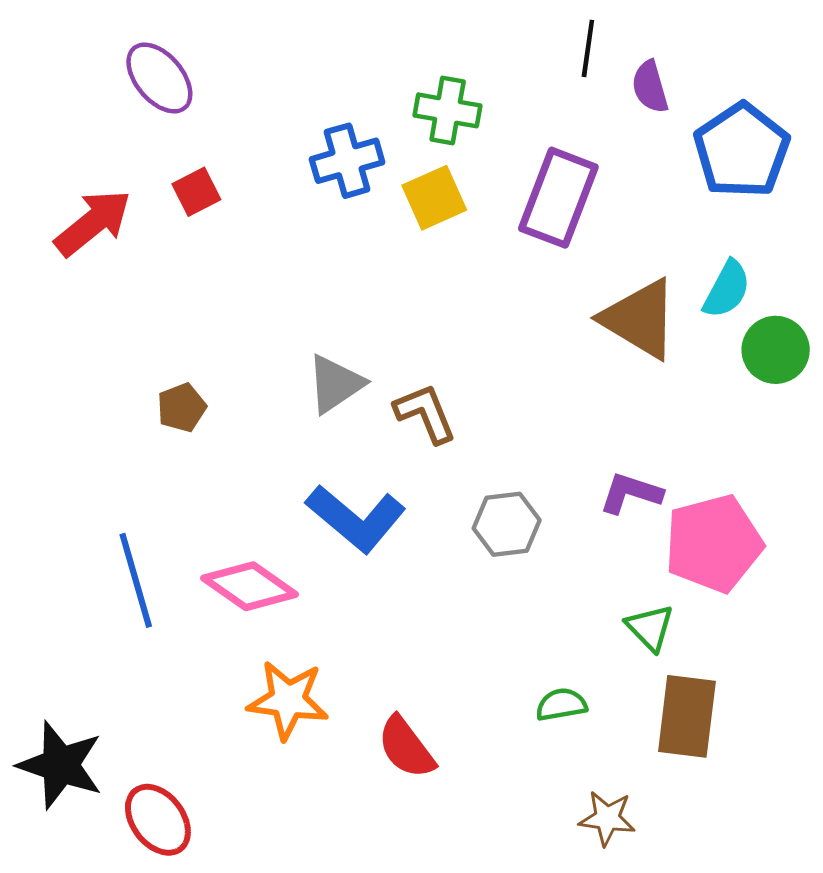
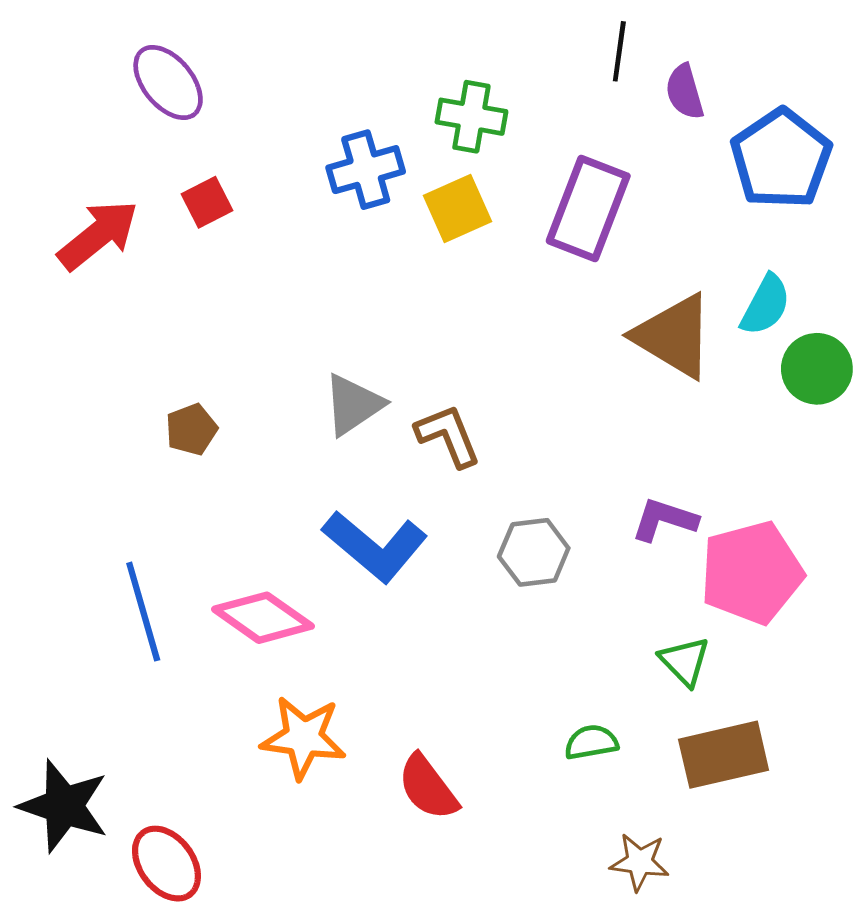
brown rectangle: (687, 716) -> (724, 755), turned 70

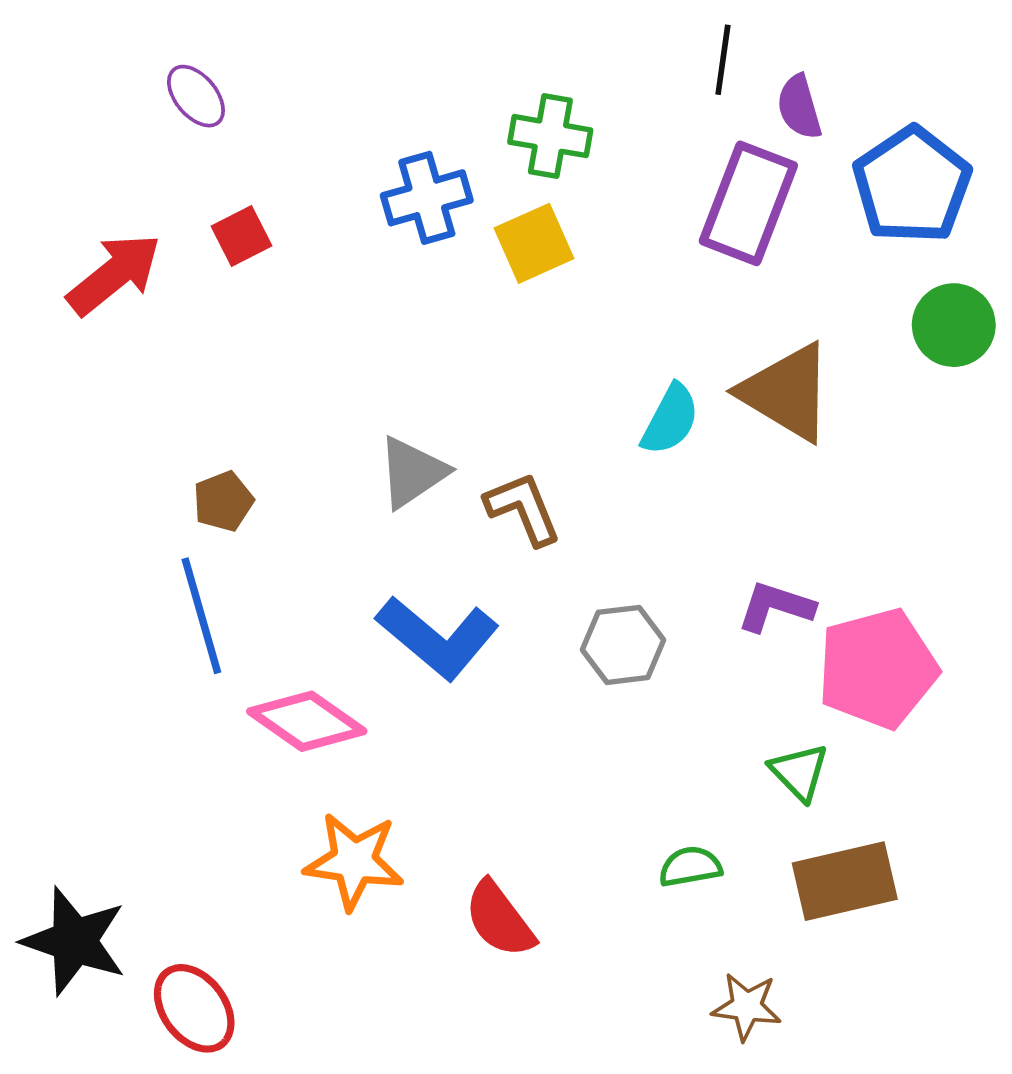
purple ellipse: (168, 82) -> (196, 96), size x0.7
purple rectangle: (588, 209) -> (748, 203), moved
cyan semicircle: (766, 305) -> (670, 420), moved
green circle: (817, 369) -> (954, 325), moved
blue line: (143, 612) -> (201, 616), moved

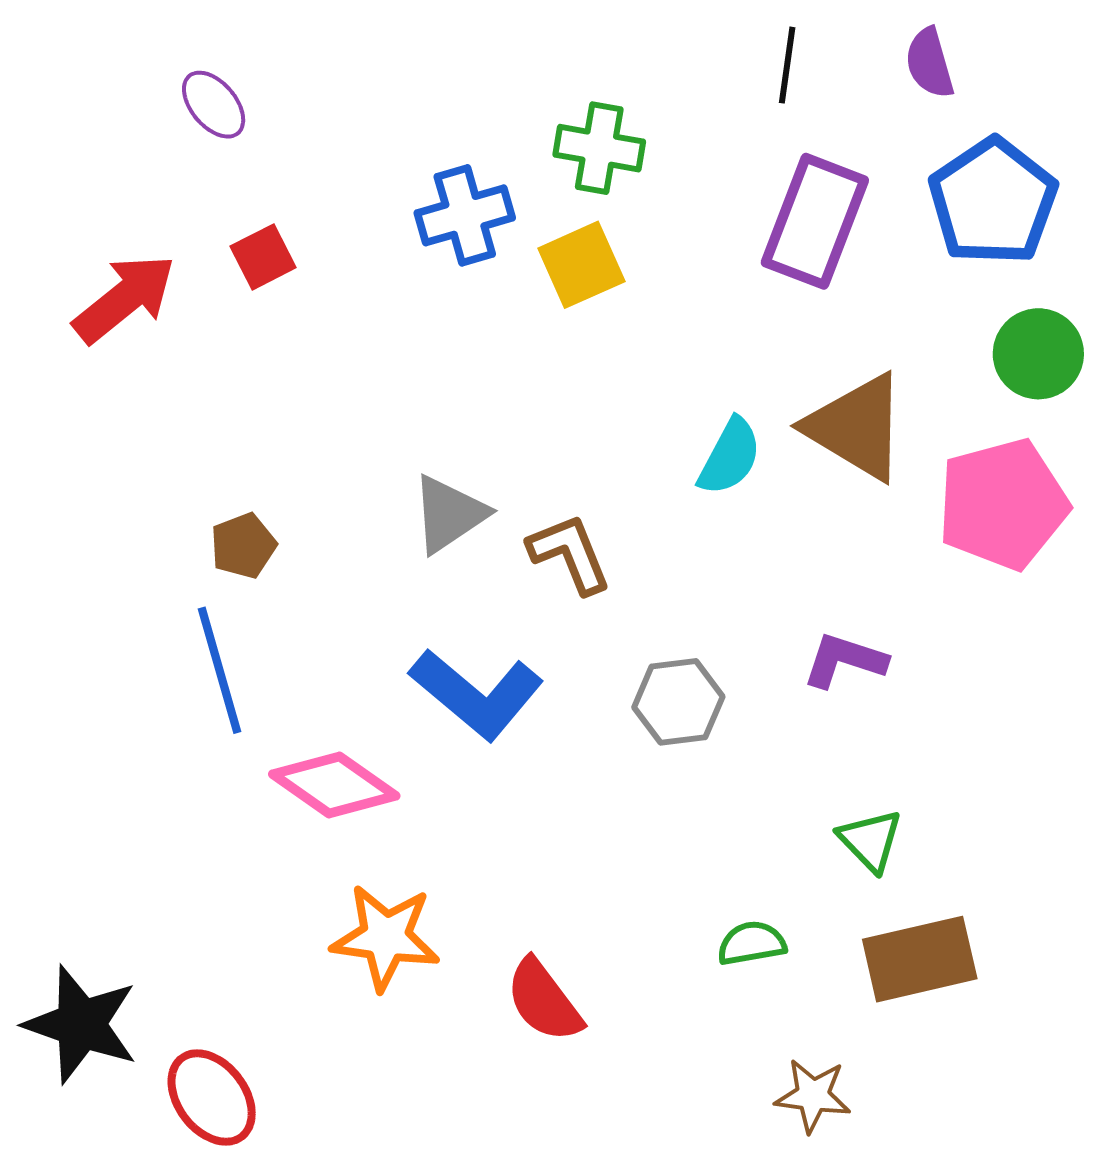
purple semicircle: (799, 107) -> (930, 63), moved
pink pentagon: (877, 669) -> (1003, 504), moved

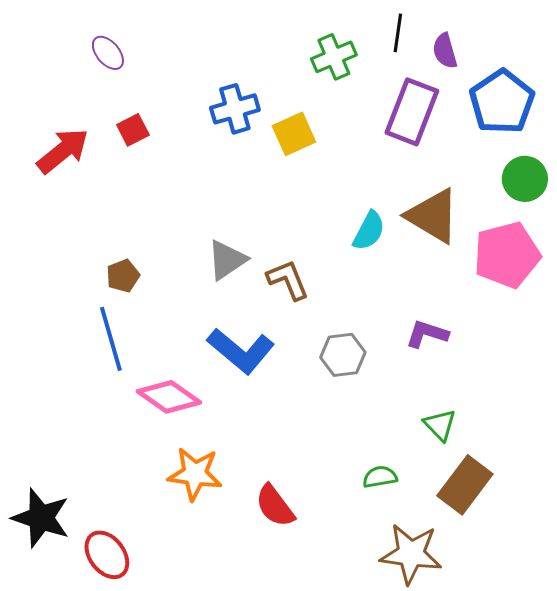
purple semicircle: (930, 63) -> (445, 51), moved
green cross: (599, 148) -> (334, 57), moved, turned -33
brown rectangle: (920, 959) -> (465, 485), turned -40
brown star: (813, 1096) -> (411, 554), size x1.6

